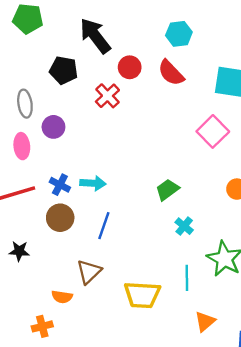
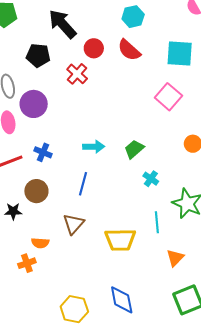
purple circle: (53, 127) -> (34, 104), size x1.4
cyan arrow: (93, 183) -> (94, 147), moved
brown circle: (60, 218) -> (36, 191), moved
orange semicircle: (62, 297) -> (40, 243), moved
orange cross: (42, 326) -> (27, 263), moved

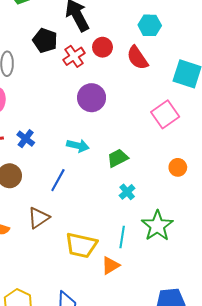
red cross: (77, 74) -> (74, 56), moved
purple circle: (34, 104) -> (92, 98), moved
orange triangle: (175, 258) -> (110, 265), moved

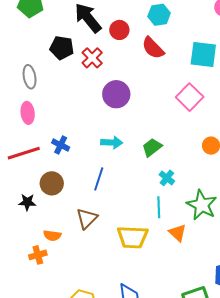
red circle: (102, 47) -> (119, 30), moved
cyan line: (122, 237) -> (159, 207), moved
orange triangle: (110, 265) -> (178, 233), moved, turned -36

